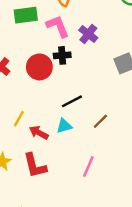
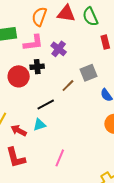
pink L-shape: (58, 26) -> (33, 43), turned 105
brown line: (100, 121) -> (68, 86), moved

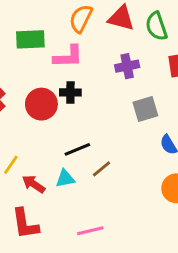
purple cross: (59, 49) -> (127, 66), moved, turned 35
brown line: (68, 86) -> (102, 169), moved
pink line: (60, 158) -> (90, 231), turned 48

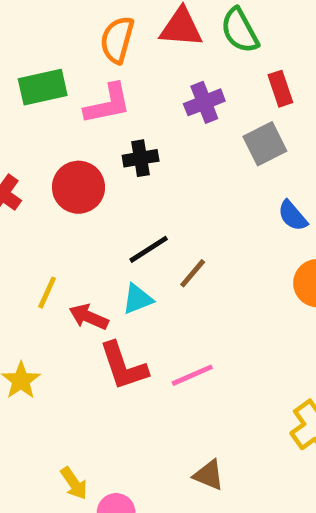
black cross: (70, 92) -> (141, 158), moved
gray square: (145, 109) -> (265, 144), moved
red L-shape: (25, 224) -> (123, 366), moved

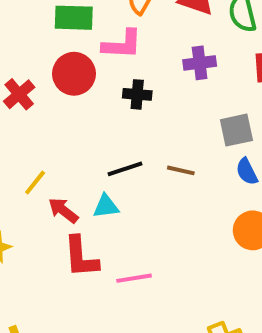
gray square: (265, 144) -> (236, 130), moved
red circle: (78, 187) -> (74, 74), moved
brown line: (193, 273) -> (181, 170), moved, turned 48

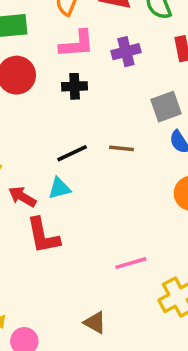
pink L-shape: (122, 44) -> (77, 44), moved
pink line: (134, 278) -> (131, 263), moved

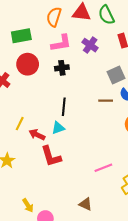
purple cross: (126, 52) -> (90, 45), turned -35
brown line: (121, 148) -> (106, 101), moved
black line: (72, 153) -> (64, 107), turned -54

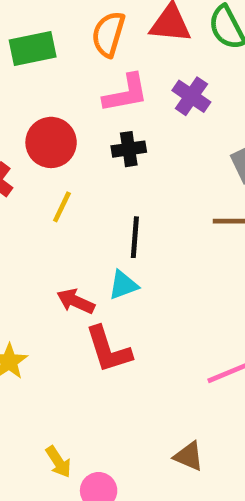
green rectangle: (21, 36) -> (33, 48), moved
yellow line: (20, 124) -> (62, 207), moved

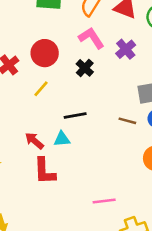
pink L-shape: (126, 93) -> (91, 38), turned -128
black cross: (129, 149) -> (85, 68), turned 36
black line: (135, 237) -> (75, 116), turned 60

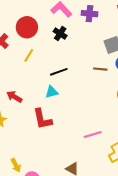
purple cross: (126, 49) -> (90, 14), turned -35
red arrow: (34, 141) -> (14, 97), moved

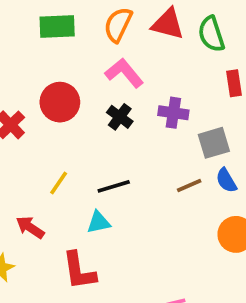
purple cross: (90, 14) -> (173, 113), moved
yellow line: (29, 55) -> (59, 183), moved
brown line: (100, 69) -> (189, 185), turned -32

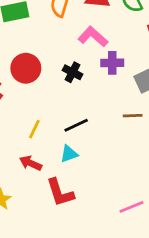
pink L-shape: (124, 73) -> (93, 37), moved
brown line: (189, 185) -> (133, 116), turned 30
red arrow: (30, 227) -> (31, 163), moved

